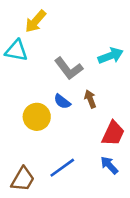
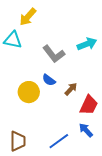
brown arrow: (90, 99) -> (71, 89), moved, turned 64
blue line: (62, 168) -> (59, 141), moved
brown trapezoid: (23, 179) -> (18, 141), turned -30

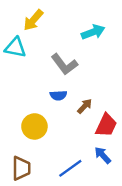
cyan arrow: (87, 44) -> (93, 32), moved
blue semicircle: (49, 80) -> (58, 95), turned -40
yellow circle: (29, 92) -> (34, 126), moved

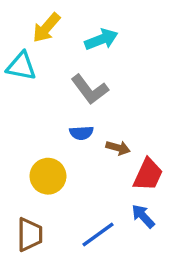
cyan arrow: (93, 32) -> (101, 39), moved
brown arrow: (85, 106) -> (118, 148), turned 63

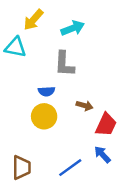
gray L-shape: (90, 89) -> (64, 64), turned 40
blue semicircle: (81, 133) -> (46, 91), moved
yellow circle: (48, 176) -> (44, 116), moved

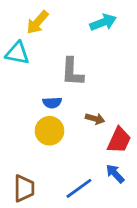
cyan arrow: (73, 28) -> (103, 22), moved

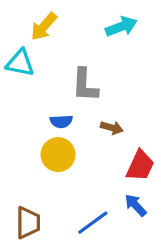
brown arrow: (95, 119) -> (112, 128), moved

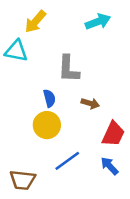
blue semicircle: (61, 121) -> (49, 98), turned -102
brown trapezoid: (28, 223) -> (23, 180), turned 96
blue line: (93, 223) -> (67, 161), moved

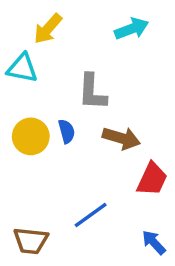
brown arrow: (90, 103) -> (121, 138), size x1.5
yellow circle: (47, 125) -> (31, 136), moved
blue arrow: (109, 166) -> (154, 242), moved

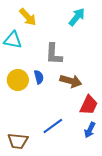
yellow arrow: (48, 29) -> (28, 17), turned -84
cyan arrow: (132, 29) -> (77, 17), turned -30
blue arrow: (154, 242) -> (90, 130), moved, turned -112

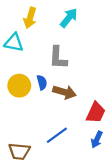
yellow arrow: (28, 17) -> (30, 18), turned 60
cyan arrow: (77, 17) -> (69, 18), moved
brown arrow: (71, 81) -> (64, 92), moved

